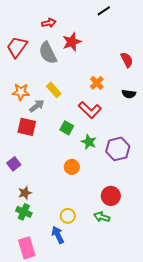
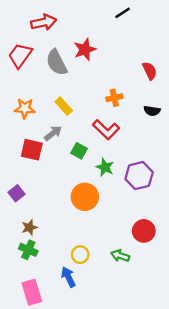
red arrow: (49, 23) -> (44, 22), moved, size x1.5
orange cross: (97, 83) -> (114, 98), turned 32
gray arrow: (37, 106) -> (53, 133), moved
orange circle: (72, 167) -> (85, 197), size x1.5
red circle: (111, 196) -> (144, 231), moved

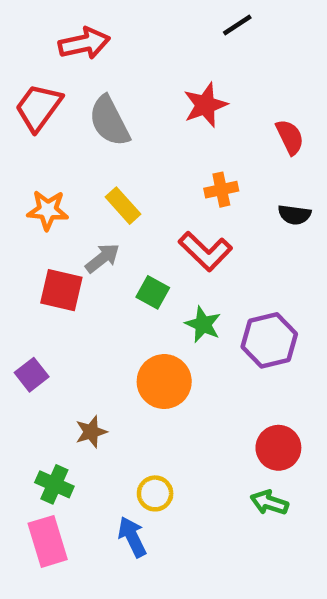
red star: (85, 49) -> (205, 105), moved
brown star: (29, 227) -> (91, 432), moved
green arrow: (120, 256) -> (269, 503), moved
pink rectangle: (32, 292) -> (48, 541), moved

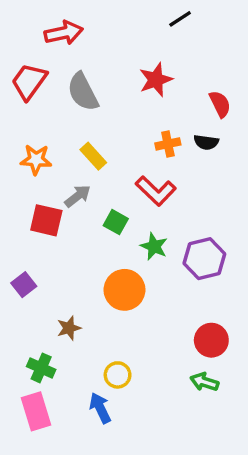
black semicircle: (294, 215) -> (206, 142), moved

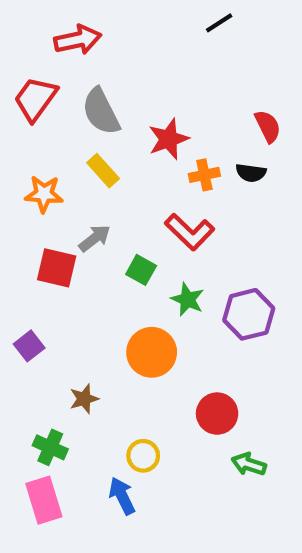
red star: (156, 80) -> (169, 139), moved
yellow rectangle: (93, 156) -> (103, 171), moved
red circle: (211, 340) -> (217, 414), moved

